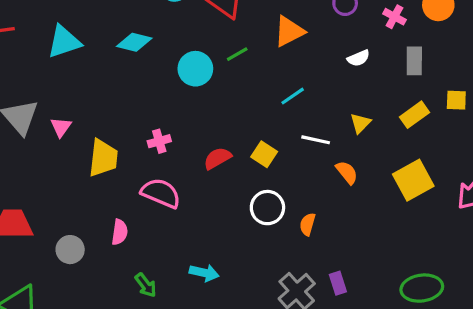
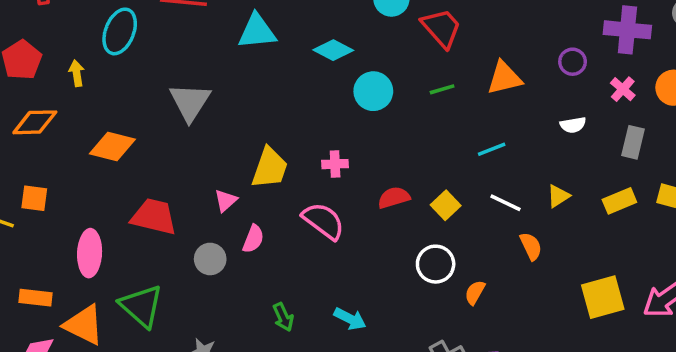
cyan circle: (195, 69) -> (373, 91), moved
pink triangle: (61, 127) -> (226, 201), moved
yellow square: (413, 180) -> (603, 297), moved
pink semicircle: (120, 232) -> (253, 239), moved

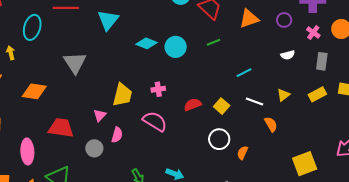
cyan triangle: (257, 31) -> (108, 20), turned -40
cyan diamond: (333, 50) -> (146, 43), moved
orange triangle: (504, 78) -> (249, 19), moved
yellow square: (603, 297) -> (305, 164), moved

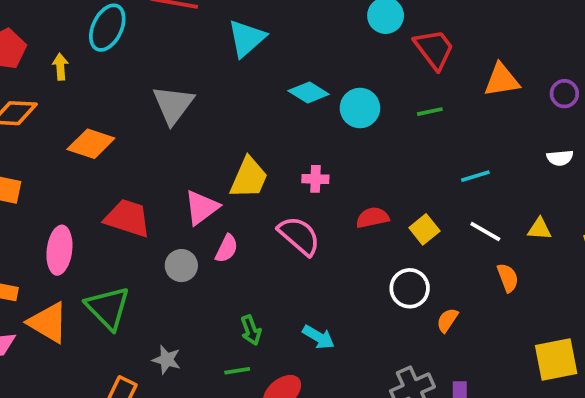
yellow triangle: (283, 95) -> (540, 229), turned 32
pink triangle: (100, 115) -> (202, 207), size x1.5

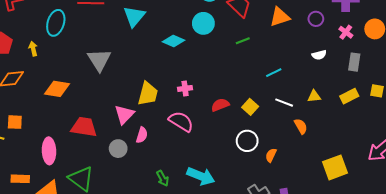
cyan circle: (360, 108) -> (203, 23), moved
cyan arrow: (319, 337) -> (201, 176), size x1.5

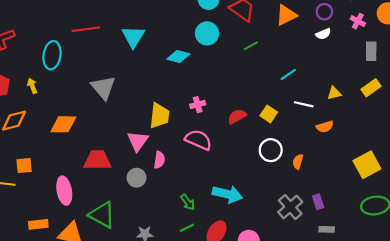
white semicircle: (319, 55) -> (323, 34), moved
orange semicircle: (301, 126) -> (325, 127), turned 112

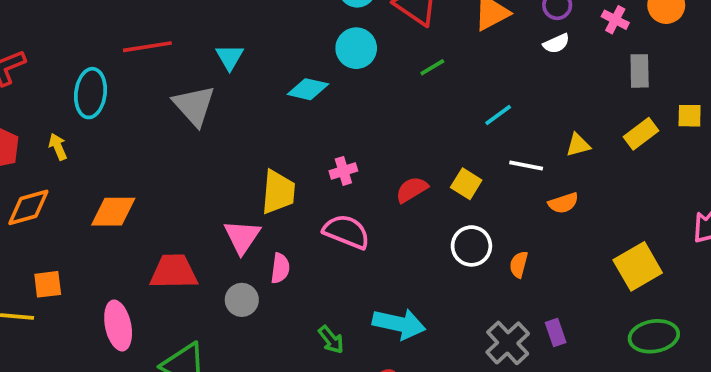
cyan triangle: (133, 37) -> (230, 57), size x0.7
gray triangle: (103, 87) -> (194, 105), moved

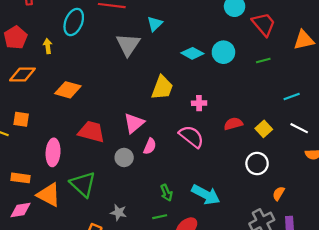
cyan circle: (356, 48) -> (223, 52), moved
yellow trapezoid: (278, 192) -> (162, 88), moved
orange semicircle: (519, 264) -> (279, 193), moved

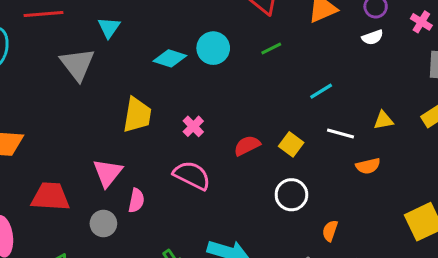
pink cross: (199, 103) -> (193, 126), turned -32

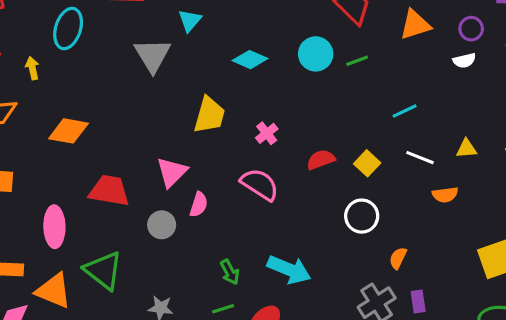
cyan circle: (213, 48) -> (316, 54), moved

